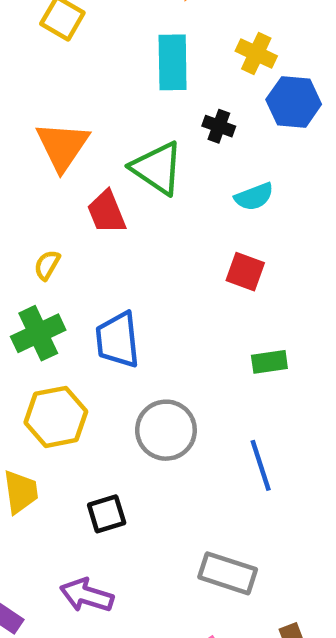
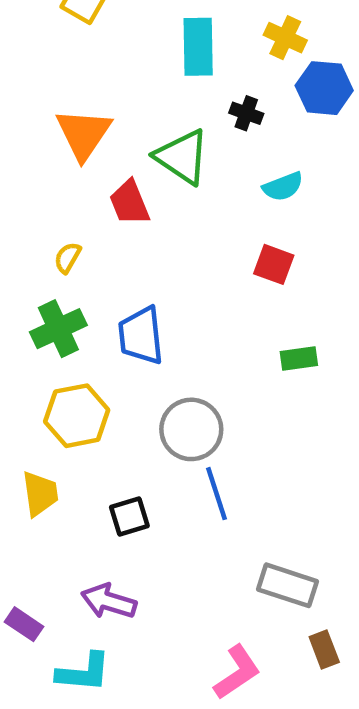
blue line: (261, 465) -> (216, 494), moved
gray rectangle: (228, 573) -> (288, 585), moved

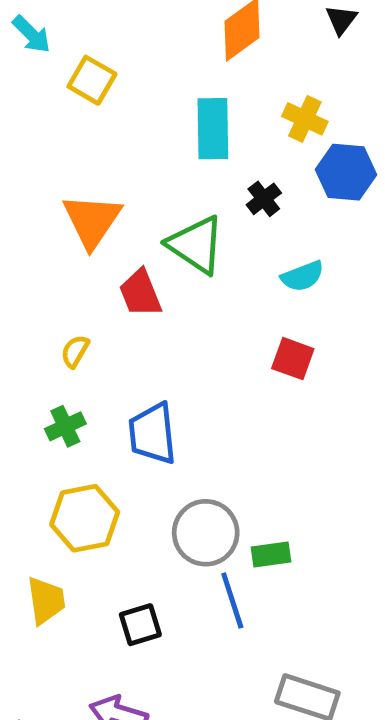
black cross: (246, 113) -> (264, 199), turned 32
green cross: (58, 329) -> (65, 426), size x0.7
green rectangle: (299, 358) -> (271, 555), moved

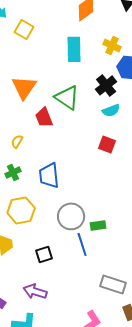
black cross: (264, 199) -> (106, 85), moved, size x1.5

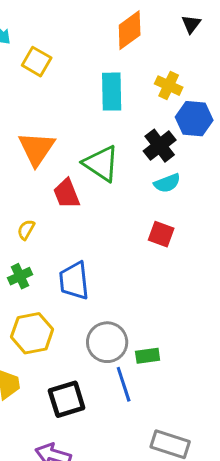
black square: (44, 254) -> (67, 399), size x1.4

